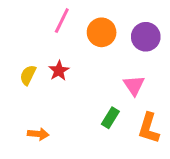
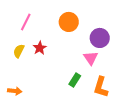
pink line: (62, 21) -> (26, 22), moved
purple circle: (146, 37) -> (100, 38), moved
orange arrow: (38, 134) -> (15, 91), moved

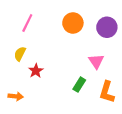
purple circle: (100, 38) -> (107, 27), moved
red star: (40, 48) -> (36, 71), moved

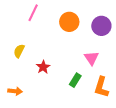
pink line: (27, 23) -> (33, 13), moved
red star: (36, 71) -> (43, 67), moved

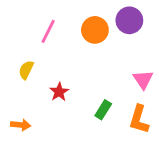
pink line: (33, 13) -> (48, 31), moved
purple circle: (101, 26) -> (129, 20), moved
pink triangle: (91, 58) -> (143, 79), moved

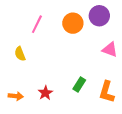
yellow semicircle: (26, 70) -> (20, 54), turned -48
pink triangle: (143, 79) -> (110, 50), moved, turned -35
red star: (59, 92) -> (45, 93), moved

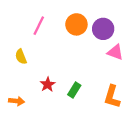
purple circle: (99, 16) -> (103, 29), moved
green rectangle: (79, 84) -> (74, 90), moved
red star: (45, 93) -> (48, 84), moved

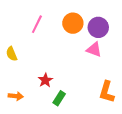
pink triangle: (115, 52) -> (94, 50), moved
yellow semicircle: (21, 57) -> (12, 54), moved
green rectangle: (74, 90) -> (59, 98), moved

